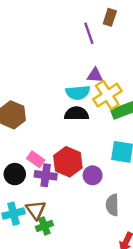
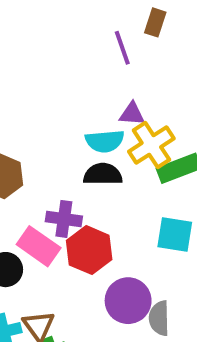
pink rectangle: (36, 159) -> (39, 246), size x1.5
purple cross: (46, 175) -> (64, 219), moved
purple circle: (93, 175) -> (128, 301), moved, size x1.5

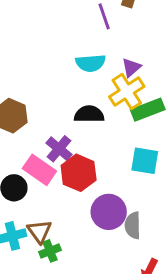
purple triangle: (132, 114) -> (131, 68), moved, turned -45
cyan semicircle: (105, 141) -> (91, 63), moved
purple cross: (64, 219) -> (59, 149), turned 32

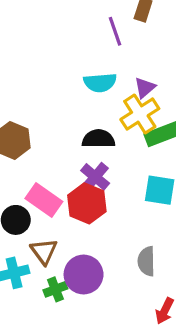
purple cross: (59, 149) -> (95, 177), moved
purple circle: (109, 212) -> (84, 274), moved
brown triangle: (39, 231) -> (44, 251), moved

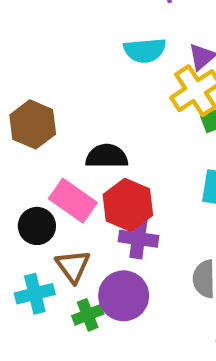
black semicircle: (98, 139) -> (107, 156), moved
purple cross: (95, 177) -> (138, 239), moved, turned -32

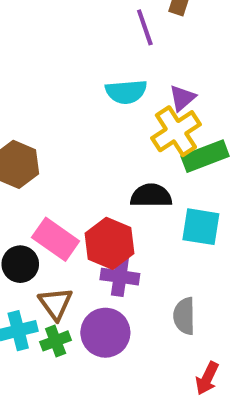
black semicircle: (107, 156) -> (151, 196), moved
green cross: (88, 315) -> (56, 341), moved

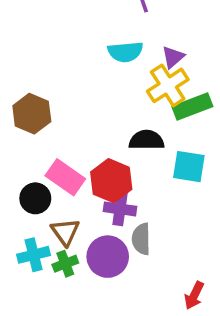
gray semicircle: (184, 316) -> (141, 239), moved

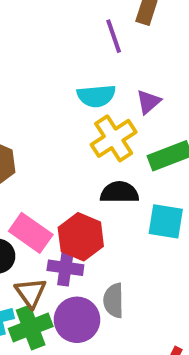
yellow cross: (168, 85) -> (114, 138), moved
purple cross: (120, 209) -> (65, 268), moved
green cross: (65, 264) -> (31, 328), size x1.5

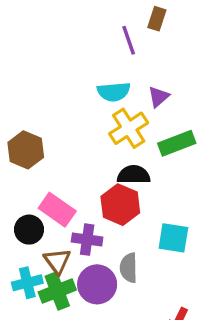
cyan square: (166, 221) -> (173, 238), moved
red hexagon: (81, 237) -> (120, 205), moved

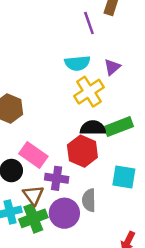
green rectangle: (177, 143) -> (119, 127), moved

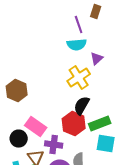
cyan semicircle: (77, 63) -> (77, 45), moved
green rectangle: (119, 127) -> (100, 124), moved
black semicircle: (93, 128) -> (82, 106), turned -60

